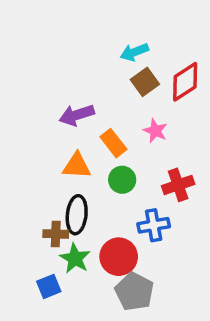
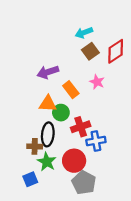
green circle: (122, 180) -> (61, 113), moved
red cross: (178, 185) -> (81, 127), moved

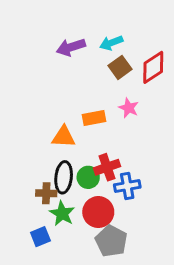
purple arrow: (48, 72) -> (71, 47), moved
orange rectangle: (71, 90) -> (94, 118), turned -63
green circle: (61, 113) -> (88, 177), moved

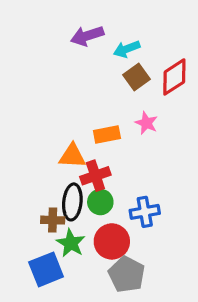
purple arrow: (71, 47) -> (87, 36), moved
red cross: (107, 167) -> (95, 176), moved
blue square: (40, 237) -> (46, 269), size x1.5

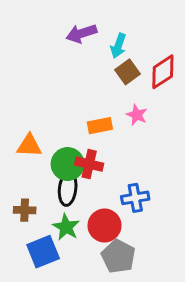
cyan arrow: (127, 49) -> (118, 46), turned -50
orange triangle: (72, 156) -> (29, 146), moved
red cross: (95, 176) -> (89, 164), turned 32
green circle: (100, 202) -> (68, 164), moved, size x1.4
brown cross: (53, 220) -> (25, 210), moved

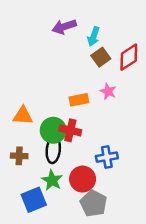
brown cross: (25, 210) -> (19, 156), moved

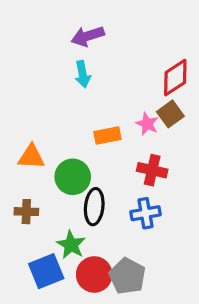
cyan arrow: (93, 36) -> (83, 74), moved, turned -30
brown square: (101, 57) -> (170, 114), moved
red cross: (70, 130) -> (152, 170), moved
black ellipse: (53, 150) -> (94, 207), moved
red circle: (83, 179) -> (94, 274), moved

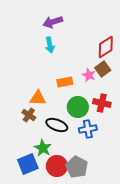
orange triangle: (31, 157) -> (38, 98), moved
red cross: (152, 170) -> (102, 103), moved
green circle: (73, 177) -> (78, 107), moved
black ellipse: (94, 207) -> (57, 125), turned -75
brown cross: (26, 212) -> (29, 115), moved, turned 32

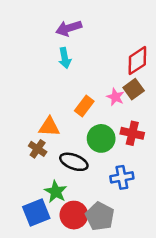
orange rectangle: (65, 82) -> (84, 106), turned -42
blue cross: (88, 129) -> (122, 177), moved

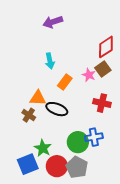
cyan arrow: (65, 58) -> (50, 61), moved
green circle: (101, 138) -> (78, 142), moved
black ellipse: (74, 162) -> (57, 109), moved

